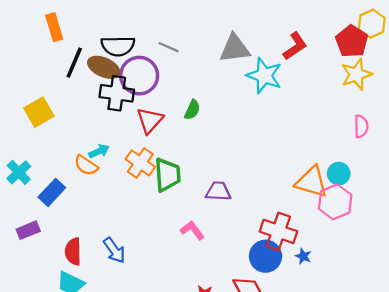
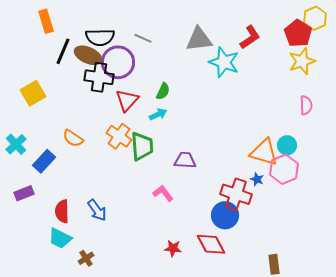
cyan arrow: (99, 151) -> (158, 114), moved
blue star: (303, 256) -> (257, 179), moved

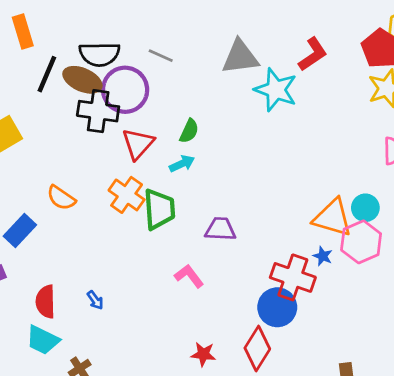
blue arrow: (97, 210) -> (95, 300), size x0.6
red diamond: (211, 244) -> (257, 349), turned 60

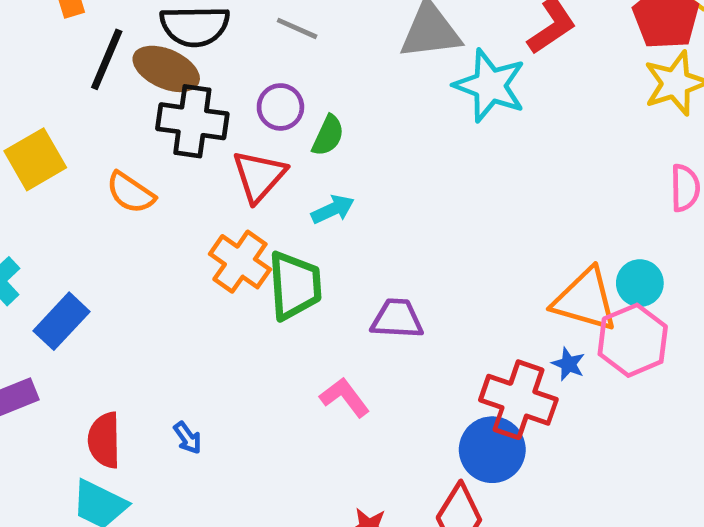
purple circle: (125, 90) -> (280, 107), moved, size x0.6
green semicircle: (189, 131) -> (328, 136), moved
orange semicircle: (61, 198) -> (131, 193), moved

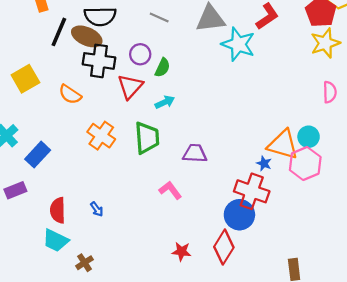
gray line: (297, 28) -> (159, 17), moved
orange cross: (240, 262) -> (101, 136), moved
blue star: (568, 364) -> (264, 163), moved

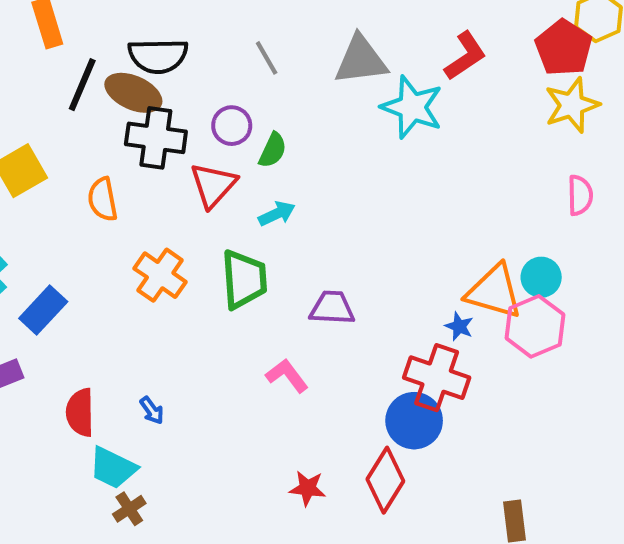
gray line: (159, 17) -> (267, 58), turned 36
orange semicircle: (70, 94) -> (103, 199), turned 45
cyan trapezoid: (56, 240) -> (113, 468), moved

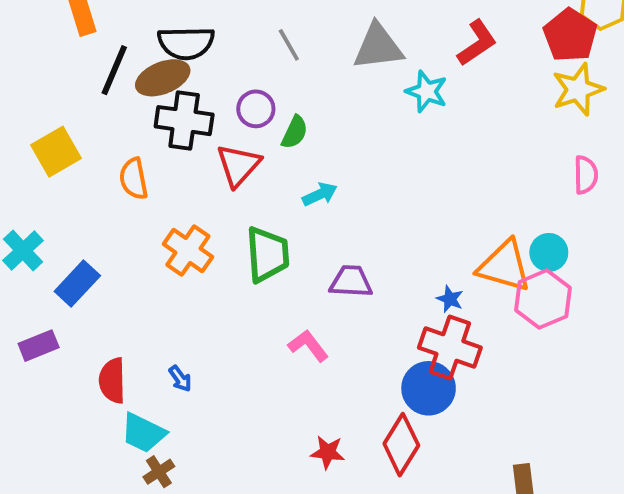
brown ellipse: (133, 93) -> (163, 78), turned -46
cyan star: (412, 107) -> (427, 91), size x0.7
cyan arrow: (277, 214) -> (320, 194), moved
blue star: (459, 326) -> (450, 299), moved

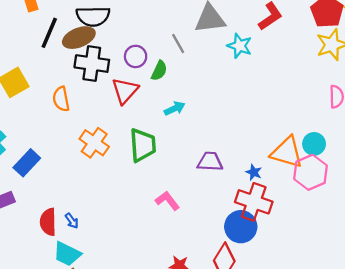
gray line: (289, 45) -> (178, 43), moved
purple trapezoid: (351, 282) -> (210, 162), moved
blue arrow: (180, 379) -> (72, 221), moved

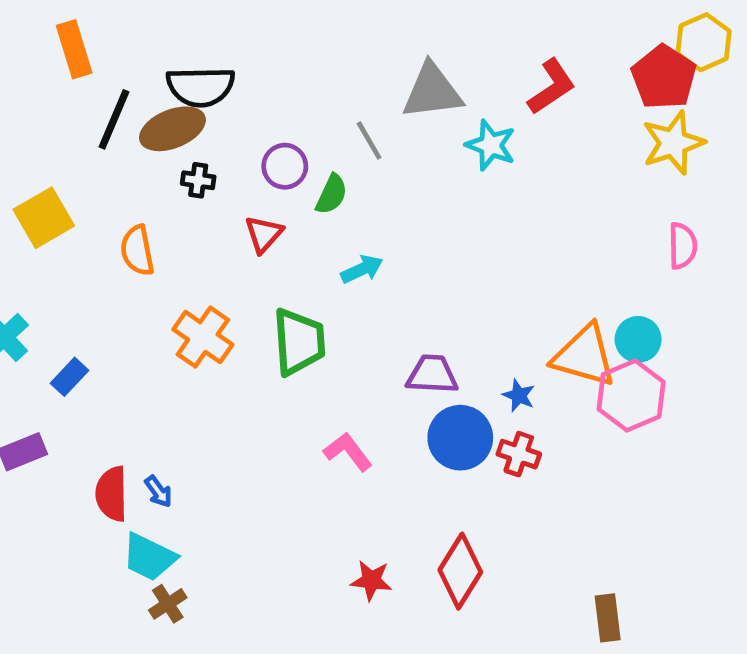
black cross: (92, 64) -> (198, 180), size x0.5
red triangle: (125, 91) -> (264, 234), size x0.7
blue rectangle: (27, 163) -> (69, 377), size x0.7
red cross: (254, 202) -> (519, 454), size x0.6
blue circle: (241, 227) -> (460, 438), moved

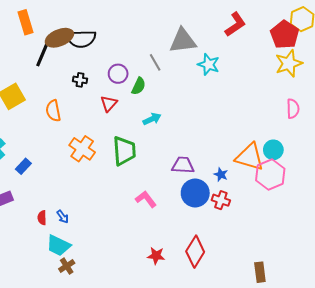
red L-shape: (552, 87) -> (235, 24), moved
brown ellipse: (172, 129) -> (59, 38), moved
red semicircle: (112, 494) -> (42, 218), size x0.6

